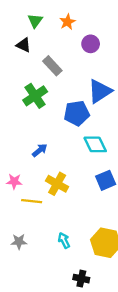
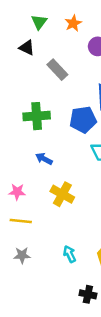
green cross: (35, 96) -> (37, 116), moved, turned 30
blue arrow: (40, 150) -> (44, 159), turned -112
yellow line: (32, 201) -> (21, 221), moved

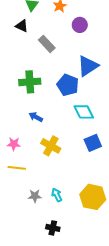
blue pentagon: (83, 120) -> (68, 85), turned 30
gray star: (22, 255) -> (35, 196), moved
black cross: (88, 294) -> (53, 228), moved

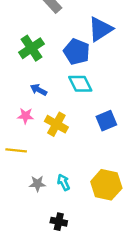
green cross: (30, 82) -> (31, 48), turned -30
cyan diamond: (84, 112) -> (80, 84), moved
pink star: (14, 144) -> (26, 116), moved

